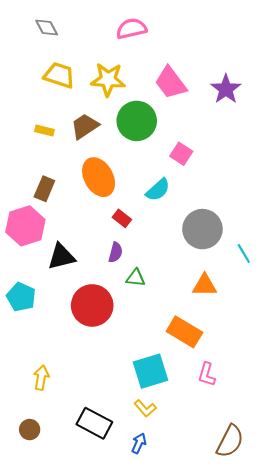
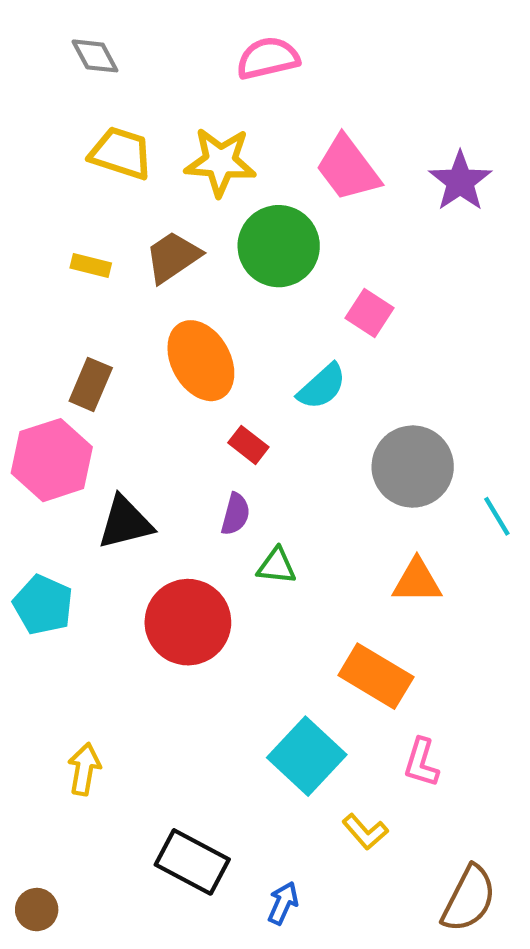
cyan square: (151, 371) -> (307, 756), turned -30
yellow L-shape: (145, 408) -> (365, 832), moved
brown circle: (30, 430) -> (37, 910), moved

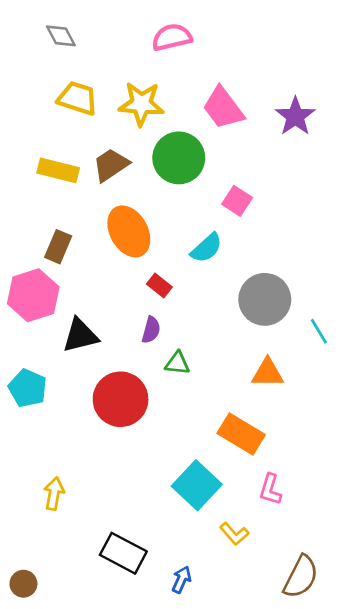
yellow rectangle: (91, 266) -> (58, 170), size x1.6

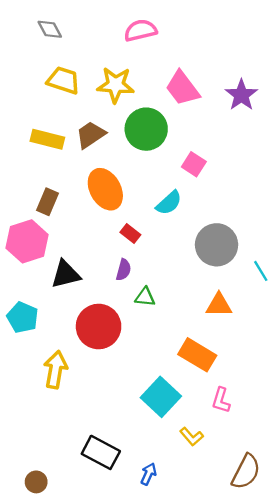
yellow arrow: (54, 494) -> (55, 370), moved, size x1.4
brown circle: (23, 584) -> (36, 482), moved

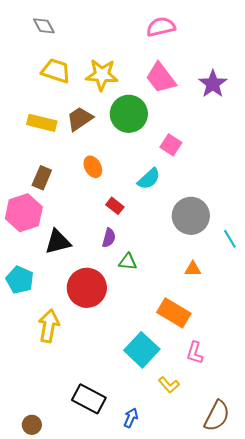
pink semicircle: (141, 30) -> (161, 27), moved
orange ellipse: (105, 189) -> (93, 167), size x0.6
orange triangle: (219, 305) -> (193, 269), size x0.7

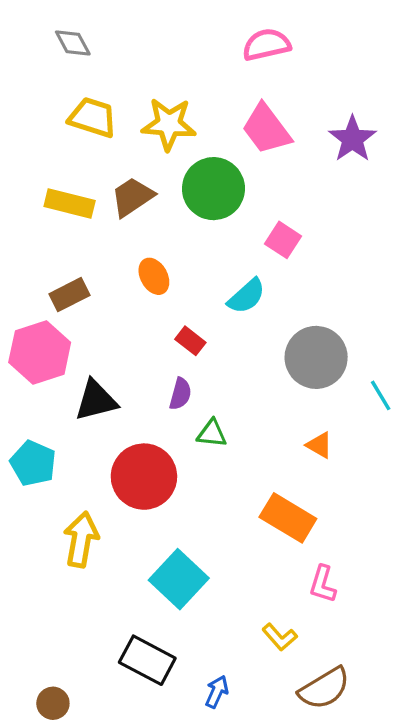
brown rectangle: (42, 178) -> (70, 295), turned 40
orange triangle: (193, 269) -> (319, 445), turned 30
cyan square: (142, 350) -> (179, 579), moved
brown semicircle: (217, 416) -> (324, 688), moved, turned 32

